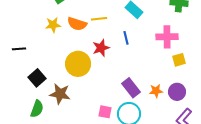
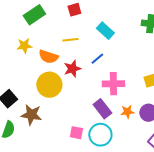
orange semicircle: (77, 24) -> (48, 57), moved
pink cross: (167, 37) -> (113, 84), moved
blue line: (126, 38) -> (97, 59), turned 64

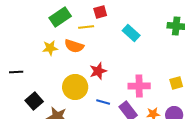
yellow line: (70, 40) -> (86, 27), moved
orange semicircle: (48, 57) -> (74, 46), moved
blue line: (97, 59) -> (103, 102), moved, turned 56

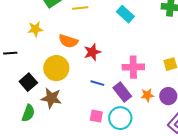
orange semicircle: (74, 46) -> (68, 41), moved
yellow star: (50, 48) -> (35, 29), moved
yellow circle: (75, 87) -> (56, 68), moved

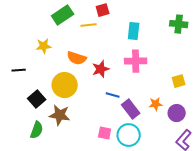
cyan rectangle: (125, 14) -> (134, 31), turned 54
pink cross: (133, 67) -> (136, 61), moved
blue line: (97, 83) -> (113, 95), moved
orange star: (147, 95) -> (156, 104), moved

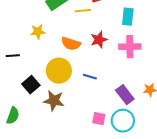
red star: (101, 69) -> (99, 40), moved
blue line: (113, 95) -> (90, 77), moved
green semicircle: (37, 130) -> (13, 116), moved

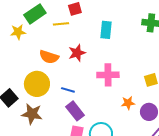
yellow star: (38, 32) -> (18, 32), moved
pink cross: (130, 47) -> (108, 75), moved
purple rectangle: (125, 95) -> (75, 111), moved

